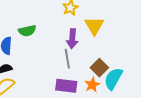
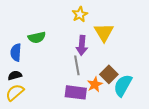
orange star: (92, 85) -> (95, 84), moved

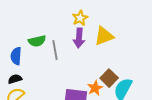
yellow triangle: (104, 32) -> (104, 36), turned 40
purple arrow: (82, 45) -> (79, 38), moved
gray line: (77, 65) -> (55, 50), moved

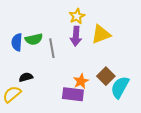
blue semicircle: (16, 56) -> (17, 42), moved
black semicircle: (15, 79) -> (26, 77), moved
orange star: (95, 88) -> (81, 81), moved

